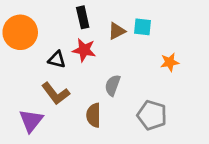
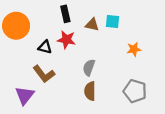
brown triangle: (117, 31) -> (92, 25), turned 40
brown semicircle: (94, 115) -> (90, 91), moved
gray pentagon: (152, 115) -> (135, 91), moved

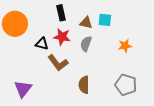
gray semicircle: (89, 67) -> (86, 44), moved
brown L-shape: (44, 74) -> (58, 63), moved

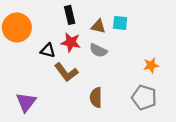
gray semicircle: (86, 44) -> (98, 50), turned -84
orange star: (125, 46) -> (151, 65), moved

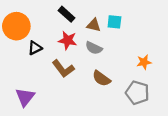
black rectangle: (70, 15) -> (67, 14), turned -35
black triangle: (48, 50) -> (35, 48), moved, turned -40
brown semicircle: (96, 97) -> (101, 78), moved, turned -54

